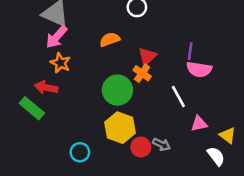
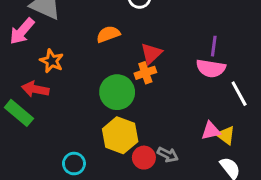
pink arrow: (57, 37) -> (22, 31), moved
purple line: (190, 51) -> (214, 46), moved
orange cross: (142, 73) -> (145, 73), turned 36
white line: (178, 97) -> (239, 94), moved
yellow triangle: (228, 135) -> (226, 135), moved

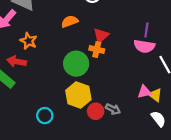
orange cross: (145, 73) -> (97, 50), turned 32

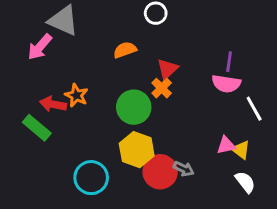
orange star: (29, 41) -> (76, 95), moved
orange cross: (97, 50) -> (162, 88), turned 32
red circle: (96, 111) -> (160, 172), size x1.5
cyan circle: (45, 116) -> (91, 178), size x1.5

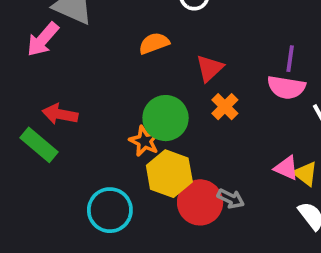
orange cross: (162, 88) -> (225, 107), moved
orange star: (76, 95) -> (144, 141), moved
pink triangle: (226, 145) -> (286, 168), turned 36

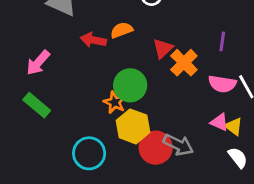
pink arrow: (43, 39) -> (38, 63), moved
pink semicircle: (286, 87) -> (222, 84), moved
orange cross: (225, 107) -> (184, 63), moved, size x1.4
red arrow: (60, 114) -> (93, 40), moved
gray arrow: (231, 199) -> (178, 145), size x1.5

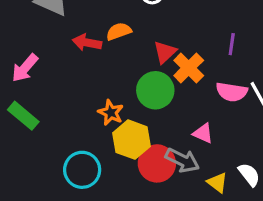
green circle: (130, 85) -> (155, 90), moved
pink triangle: (219, 122) -> (203, 133), moved
yellow triangle: (234, 126) -> (217, 183), moved

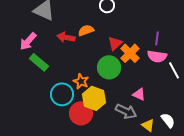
pink arrow: (25, 68) -> (28, 41), moved
pink semicircle: (232, 92) -> (157, 56), moved
green rectangle: (23, 116) -> (39, 62), moved
red circle: (157, 163) -> (81, 113), moved
cyan circle: (82, 170) -> (62, 94), moved

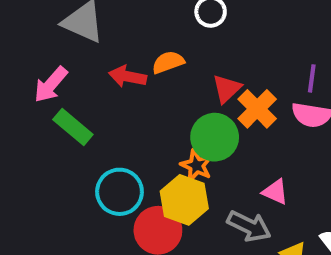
orange star: (81, 81) -> (196, 165), moved

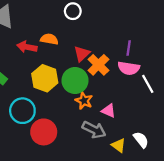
orange semicircle: (168, 62) -> (49, 39), turned 30
orange star: (196, 165) -> (84, 101), moved
yellow hexagon: (184, 200) -> (45, 78), moved

